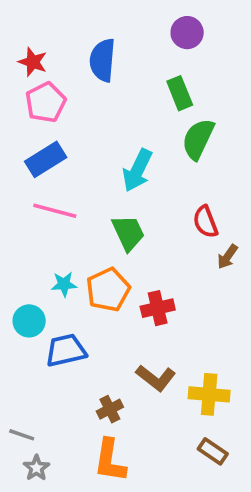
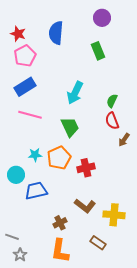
green semicircle: (198, 139) -> (112, 101), moved, size x0.6
brown rectangle: (213, 451) -> (98, 243), moved

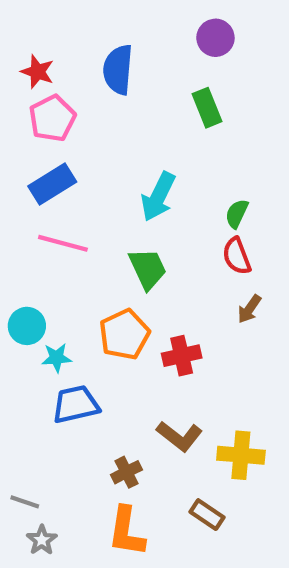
brown arrow: (124, 140) -> (249, 309), moved
cyan star: (35, 155) -> (57, 358), moved
cyan circle: (16, 175) -> (27, 326), moved

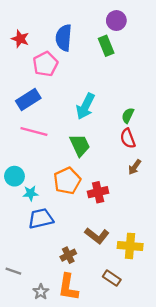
green rectangle: (207, 108) -> (106, 46), moved
pink pentagon: (52, 118) -> (45, 64), moved
gray star: (42, 540) -> (41, 292), moved

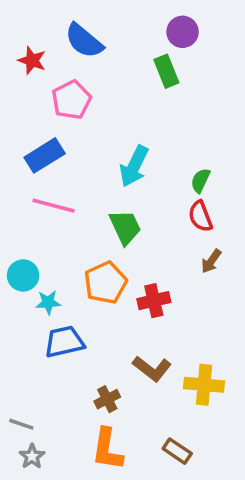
blue semicircle: (64, 38) -> (84, 41), moved, turned -55
brown rectangle: (112, 278) -> (177, 451), moved
gray star: (41, 292) -> (32, 456), moved

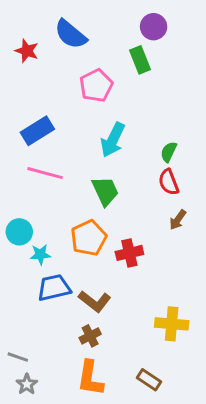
pink pentagon: (71, 100) -> (96, 86), moved
brown L-shape: (152, 369) -> (95, 301), moved

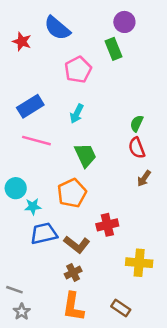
cyan arrow: (113, 140) -> (77, 114), moved, size x0.7
red cross: (129, 253) -> (107, 225), moved

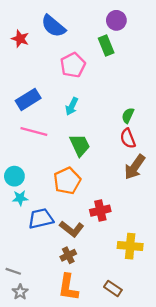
brown arrow: (144, 178) -> (135, 167), size x1.6
cyan star: (33, 207) -> (20, 198), moved

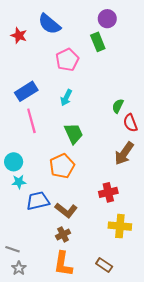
pink line: (34, 132) -> (31, 121), turned 60
red semicircle: (128, 138) -> (130, 123), moved
red cross: (100, 211) -> (108, 192), moved

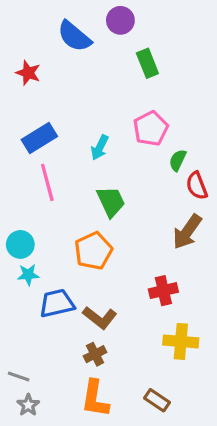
purple circle: (107, 19) -> (120, 20), moved
red star: (19, 36) -> (28, 73), moved
pink pentagon: (67, 60) -> (151, 128), moved

